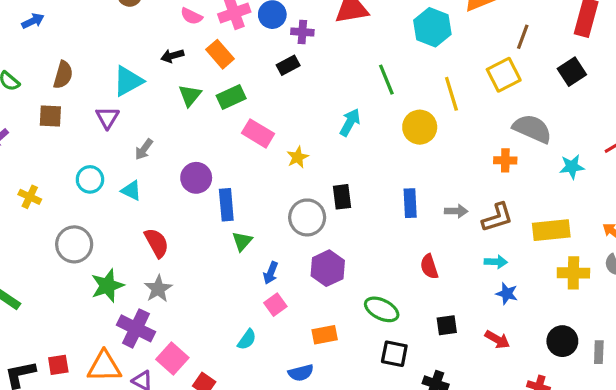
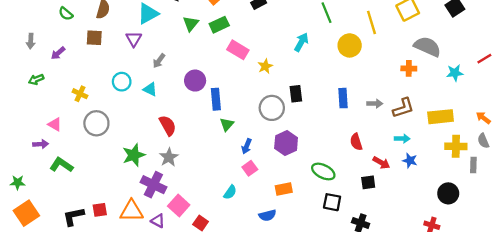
gray circle: (74, 244) -> (96, 123), moved
red arrow: (497, 339) -> (381, 163), moved
gray rectangle: (599, 352) -> (473, 165), moved

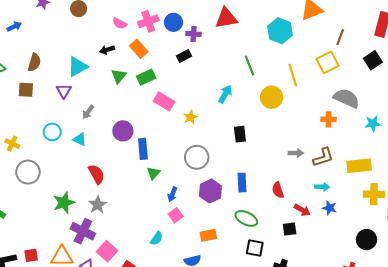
black rectangle: (296, 94) -> (240, 134), moved
blue rectangle: (343, 98) -> (242, 183), moved

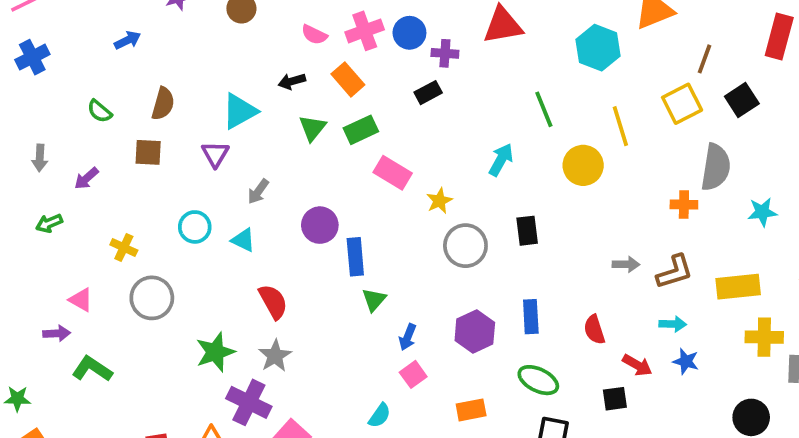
black square: (373, 60) -> (742, 100), moved
gray semicircle: (346, 98) -> (716, 167), turned 75
gray circle: (197, 157) -> (465, 246), moved

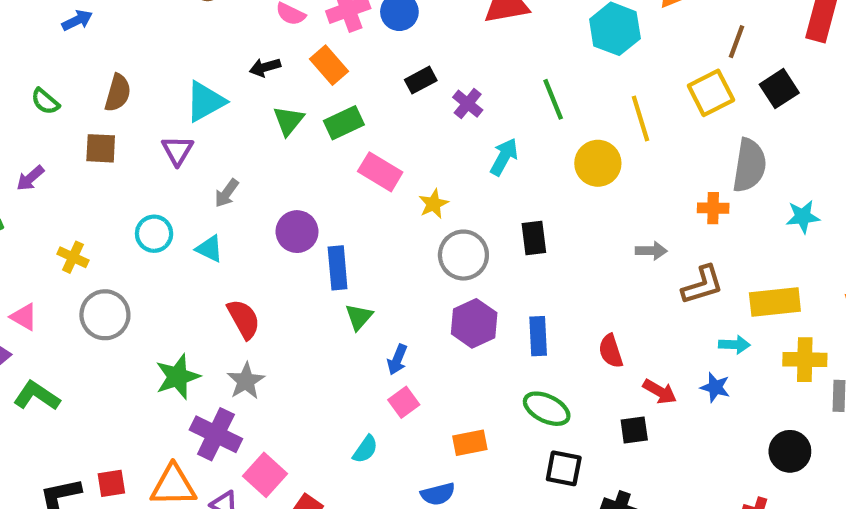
purple cross: (445, 53) -> (468, 104), moved, turned 35
gray arrow: (626, 264) -> (651, 251), moved
cyan arrow: (673, 324) -> (734, 345), moved
purple hexagon: (475, 332) -> (474, 323), moved

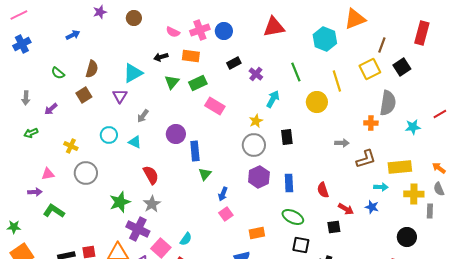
orange rectangle: (329, 65) -> (191, 56), turned -42
brown square: (101, 148) -> (84, 95), turned -35
yellow star: (434, 204) -> (256, 121), moved
pink triangle: (24, 317) -> (48, 174), turned -40
cyan semicircle: (365, 449) -> (186, 239), moved

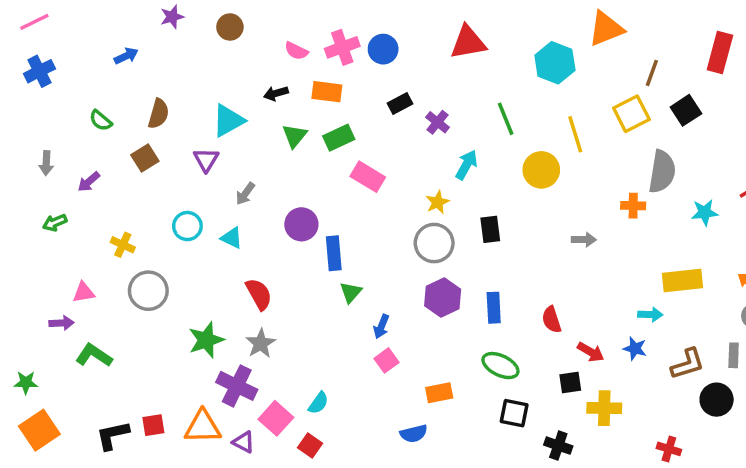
brown L-shape: (366, 159) -> (688, 364), moved
yellow cross: (414, 194) -> (604, 408), moved
black circle: (407, 237) -> (717, 400), moved

